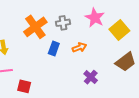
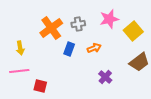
pink star: (95, 18) -> (109, 19), turned 30

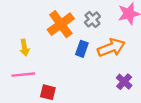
gray cross: (78, 24) -> (92, 19), turned -32
orange arrow: (94, 48) -> (111, 48), size x1.6

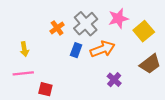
gray cross: (92, 19) -> (86, 24), size x1.6
orange cross: (61, 24) -> (57, 28), size x0.6

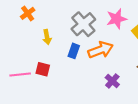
orange cross: (57, 28) -> (28, 13), moved
yellow arrow: (24, 49) -> (47, 37), moved
red square: (45, 89) -> (43, 69), moved

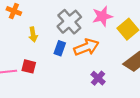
orange cross: (28, 13) -> (14, 11), turned -32

